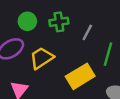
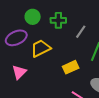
yellow rectangle: (80, 76) -> (71, 67), size x0.7

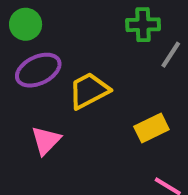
green circle: (33, 17) -> (26, 24), moved
green cross: (58, 20) -> (143, 25), moved

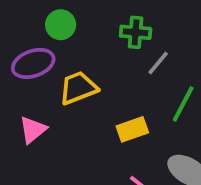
green circle: (26, 24) -> (61, 25), moved

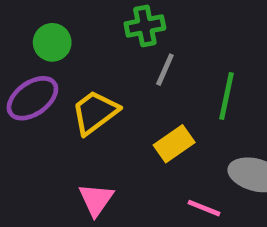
gray line: (158, 63) -> (165, 70), moved
pink triangle: (33, 130) -> (96, 200), moved

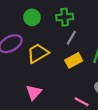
green circle: (52, 42) -> (32, 17), moved
yellow rectangle: (174, 144) -> (74, 60), moved

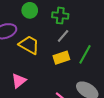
yellow trapezoid: (38, 53) -> (29, 45), turned 50

